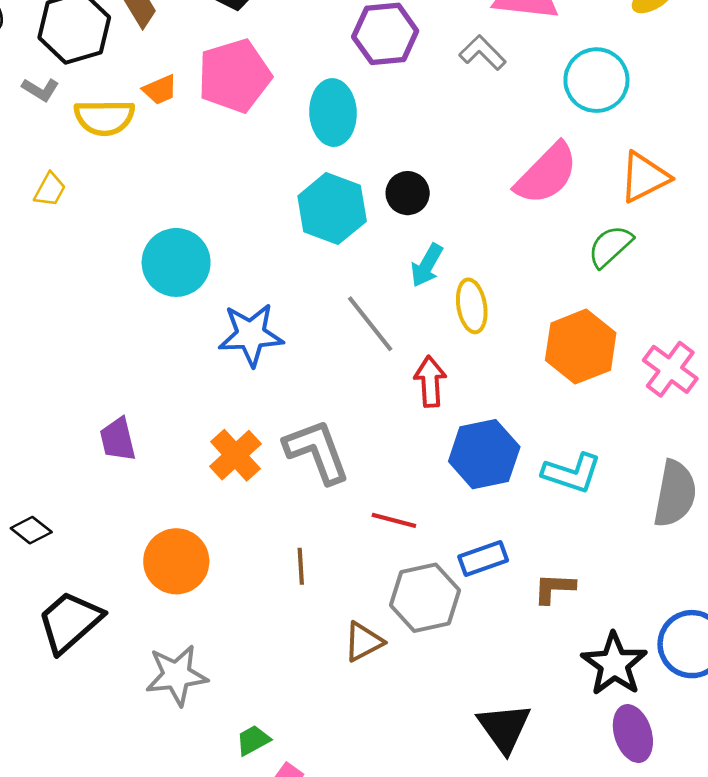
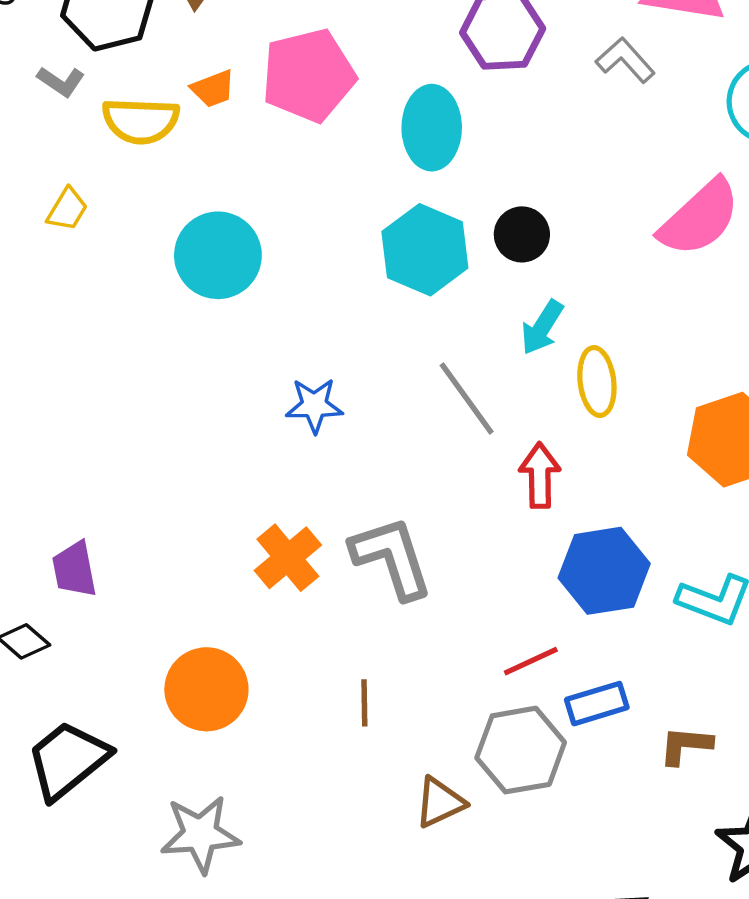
cyan circle: (176, 262) -> (218, 255), moved
blue star: (251, 335) -> (314, 405), size x0.7
purple trapezoid: (118, 439) -> (74, 569), moved
red line: (394, 520) -> (531, 661), moved, turned -42

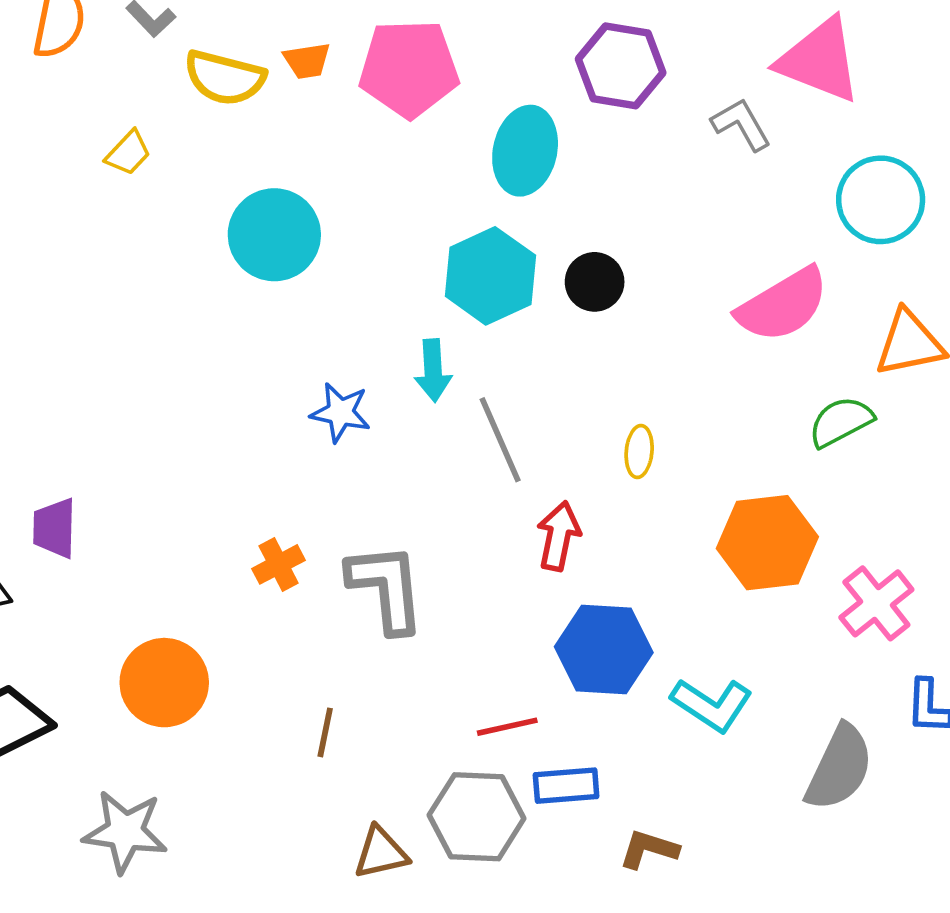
cyan arrow: (542, 327) -> (433, 370), moved, turned -48
yellow ellipse: (597, 382) -> (639, 452), size x0.7
orange cross: (288, 558) -> (279, 564), size x0.7

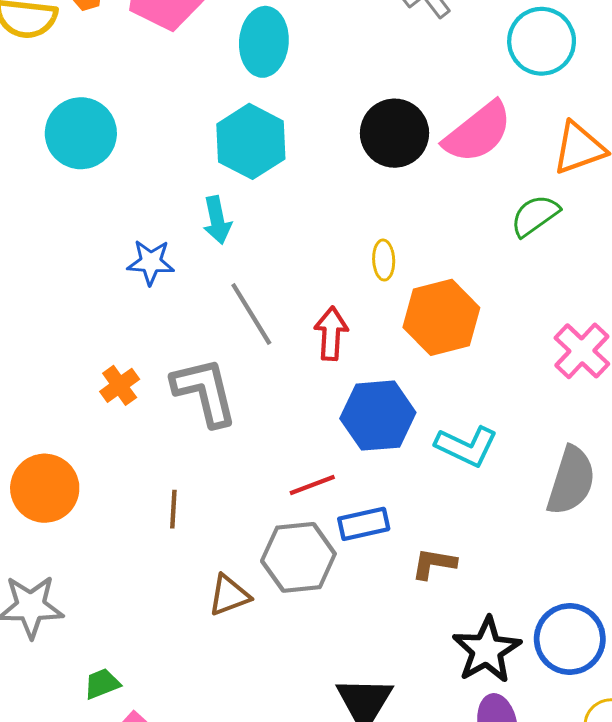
black circle: (595, 282) -> (394, 133), moved, size x1.5
gray line: (500, 440) -> (251, 314), moved
orange hexagon: (767, 543) -> (441, 317), moved

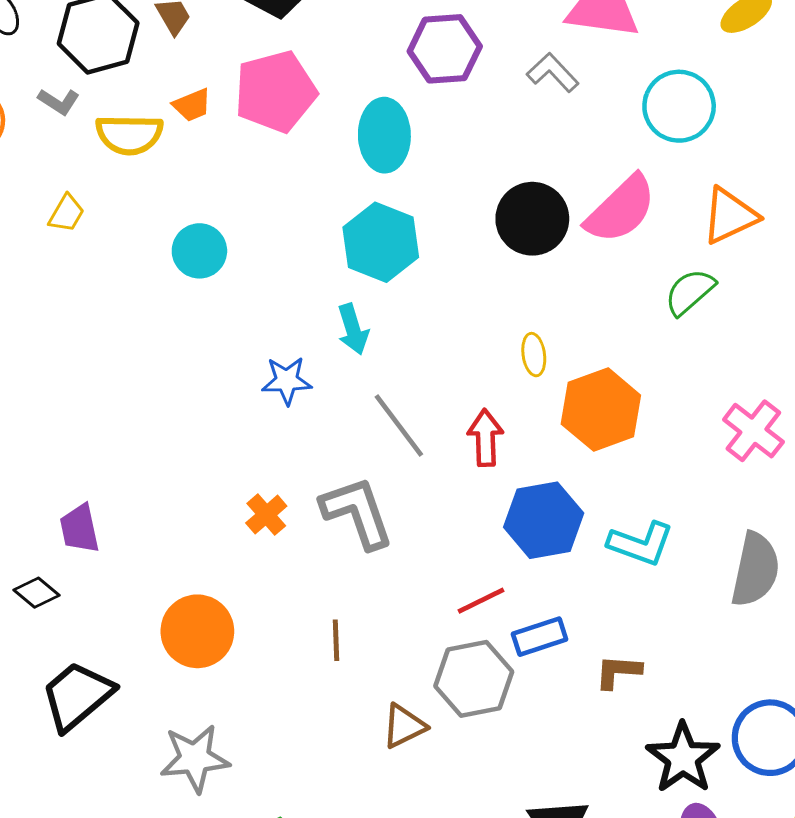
cyan circle: (81, 133) -> (199, 251), size x0.7

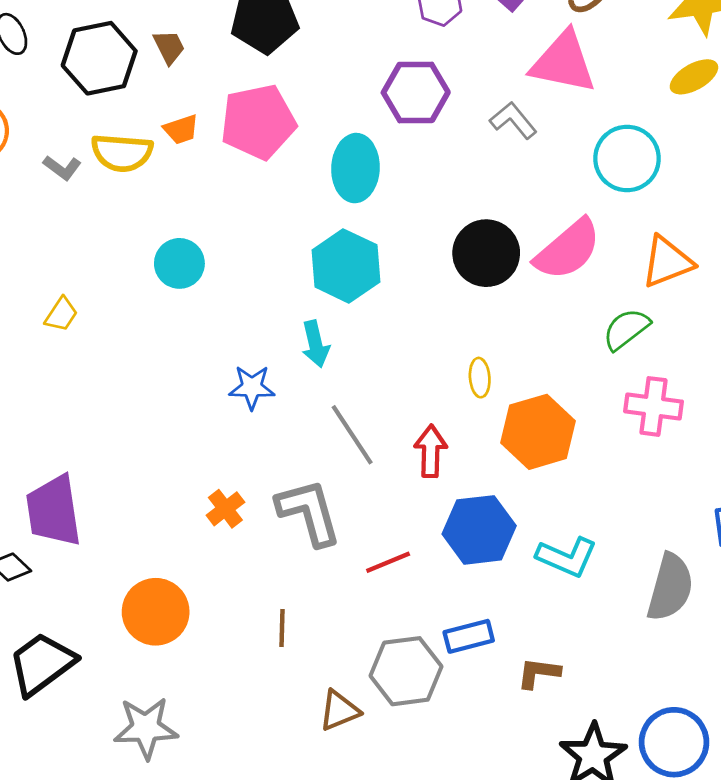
gray L-shape: (59, 102) -> (62, 168), moved
yellow trapezoid: (67, 213) -> (61, 314), moved
pink cross: (753, 431) -> (653, 406), moved, turned -34
purple trapezoid: (79, 529) -> (54, 511), size x1.6
red line: (481, 601) -> (388, 562), moved

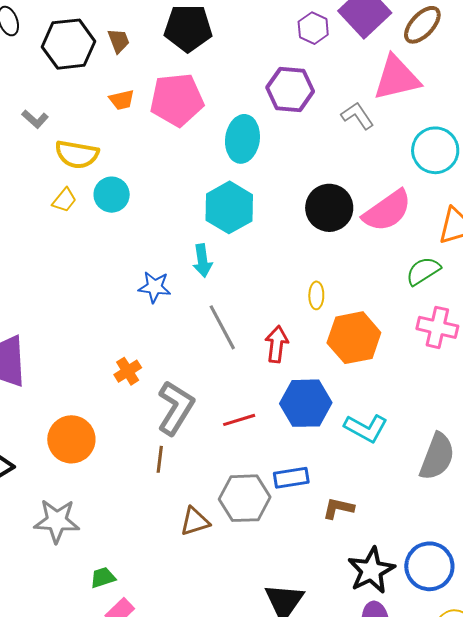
pink triangle: (563, 62) -> (397, 78), turned -30
yellow semicircle: (122, 153) -> (77, 154), moved
yellow trapezoid: (61, 314) -> (64, 200), moved
gray L-shape: (309, 512) -> (176, 408), moved, turned 42

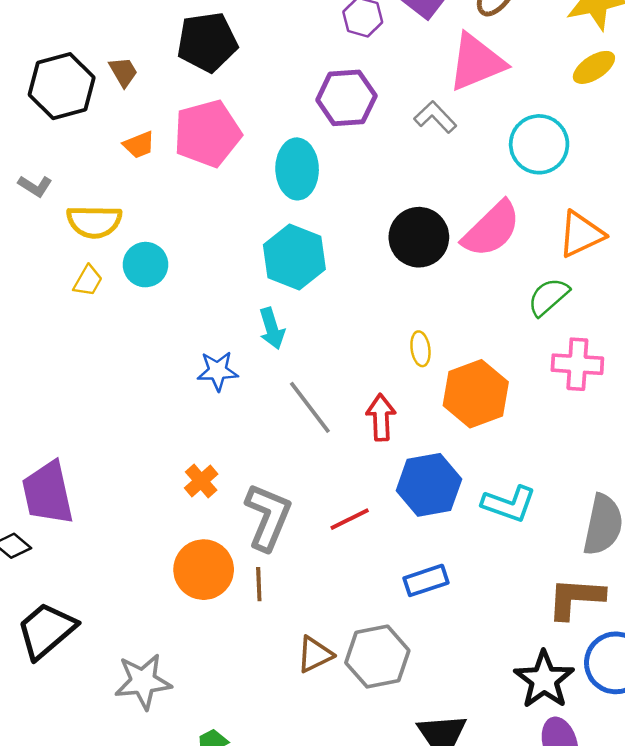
orange circle: (71, 439) -> (204, 570), moved
gray hexagon: (245, 498) -> (377, 657), moved
brown L-shape: (338, 508) -> (576, 598), moved, size x1.5

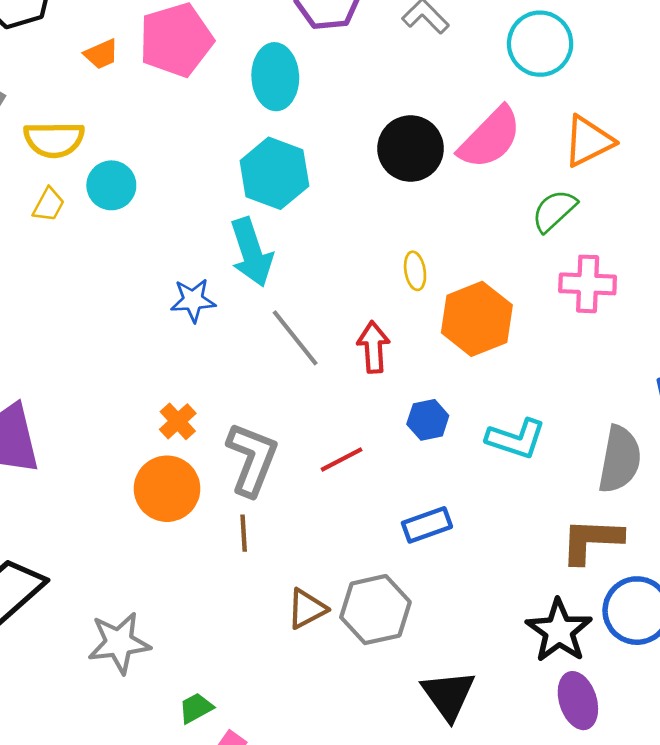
cyan arrow: (272, 328) -> (251, 252), size x1.5
blue hexagon: (429, 485) -> (428, 420), size x0.6
orange circle: (204, 570) -> (167, 489), moved

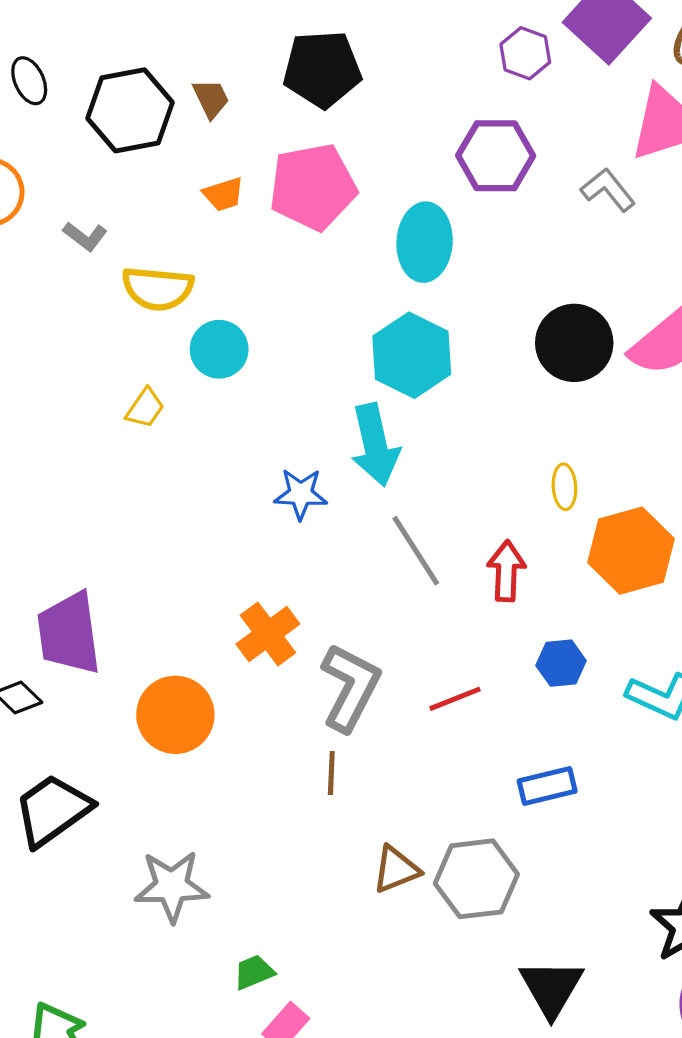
yellow trapezoid: (49, 205) -> (145, 408), moved
orange cross: (178, 421) -> (268, 634), size x1.4
orange circle: (167, 489) -> (175, 715), moved

